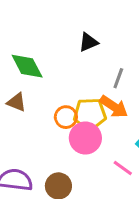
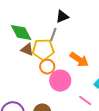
gray line: (118, 78) -> (53, 35), moved
brown triangle: (17, 102) -> (27, 50), moved
yellow pentagon: (90, 114) -> (43, 50), moved

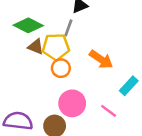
green diamond: (21, 33) -> (28, 25), turned -35
pink circle: (60, 81) -> (72, 103), moved

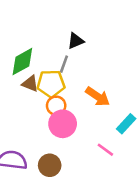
green diamond: (28, 25) -> (22, 62), turned -56
pink circle: (72, 103) -> (63, 124), moved

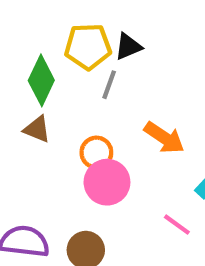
green diamond: (22, 62) -> (41, 80), turned -36
brown triangle: (30, 84) -> (37, 129), moved
yellow pentagon: (51, 84) -> (88, 47), moved

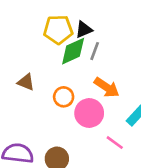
green diamond: (41, 80) -> (73, 51), moved, turned 40
gray line: (109, 85) -> (95, 51), moved
pink circle: (107, 182) -> (89, 113), moved

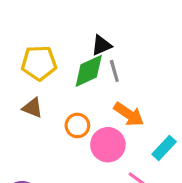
yellow pentagon: (58, 30) -> (39, 63), moved
gray line: (95, 51) -> (114, 71), turned -36

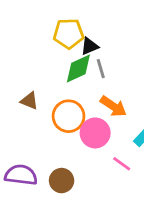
yellow pentagon: (39, 63) -> (69, 34), moved
orange circle: (77, 125) -> (69, 116), size x1.5

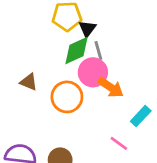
black triangle: (90, 46) -> (87, 29), turned -30
pink circle: (95, 133) -> (93, 72), moved

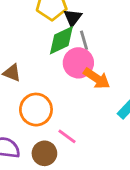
orange circle: (67, 97) -> (36, 110), moved
pink line: (119, 143) -> (67, 136), moved

